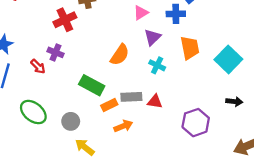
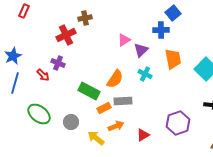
pink triangle: (141, 13) -> (124, 40), moved
orange semicircle: (120, 55) -> (115, 79), moved
red triangle: (155, 102) -> (143, 135), moved, turned -40
yellow arrow: (85, 147) -> (96, 138), moved

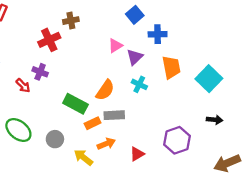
blue square: (173, 13) -> (135, 15), moved

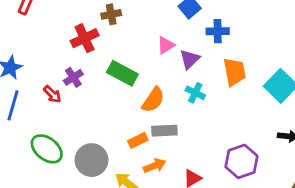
purple cross: (40, 72) -> (73, 77), turned 35
green rectangle: (75, 104) -> (122, 73), moved
gray circle: (55, 139) -> (92, 160), size x1.5

